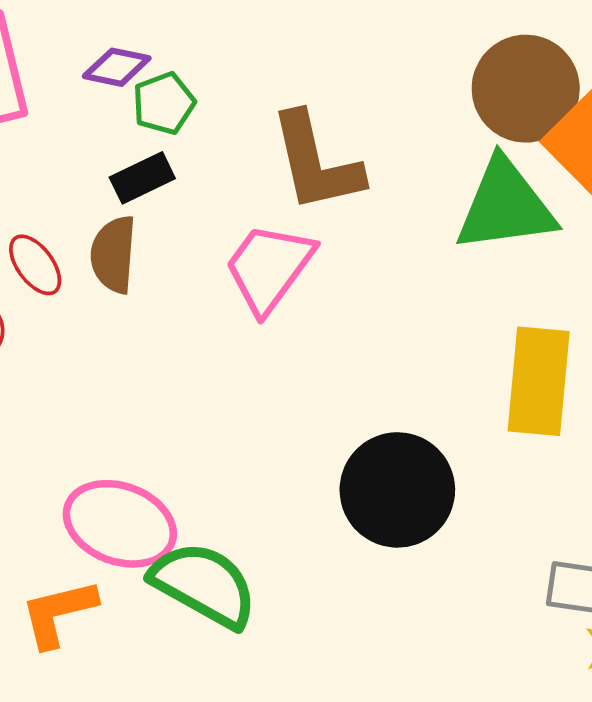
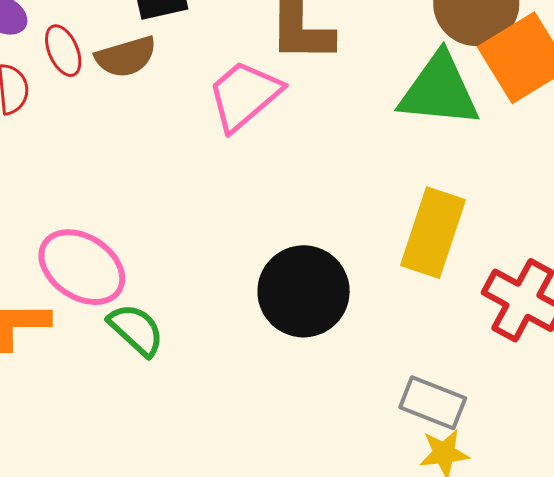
brown semicircle: (113, 254) -> (126, 57), turned -124
green semicircle: (204, 585) -> (136, 330), size x0.7

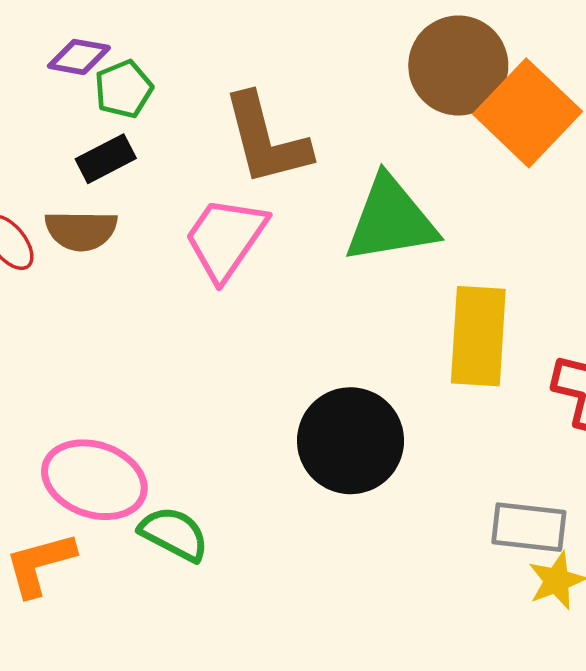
brown semicircle: (126, 57) -> (81, 230), turned 32
green triangle: (439, 90) -> (391, 220), moved

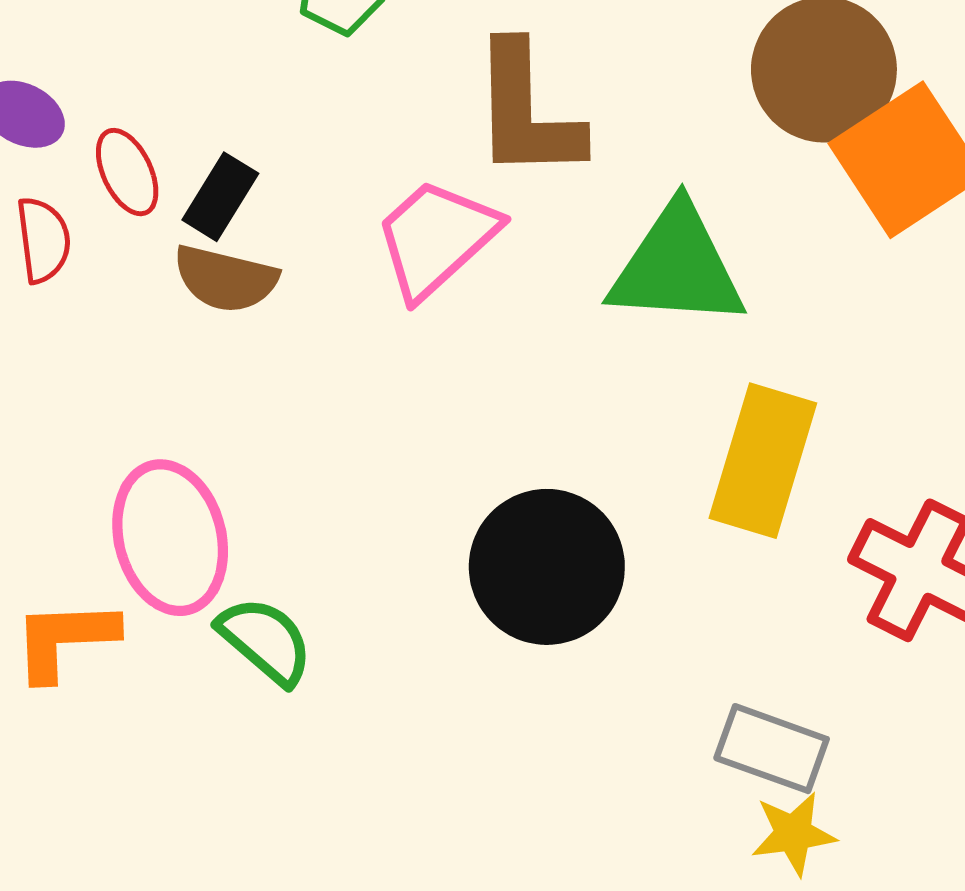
black rectangle: (106, 159) -> (220, 197), moved, turned -44
brown semicircle: (81, 230) -> (225, 279), moved
pink ellipse: (94, 480) -> (170, 538), turned 44

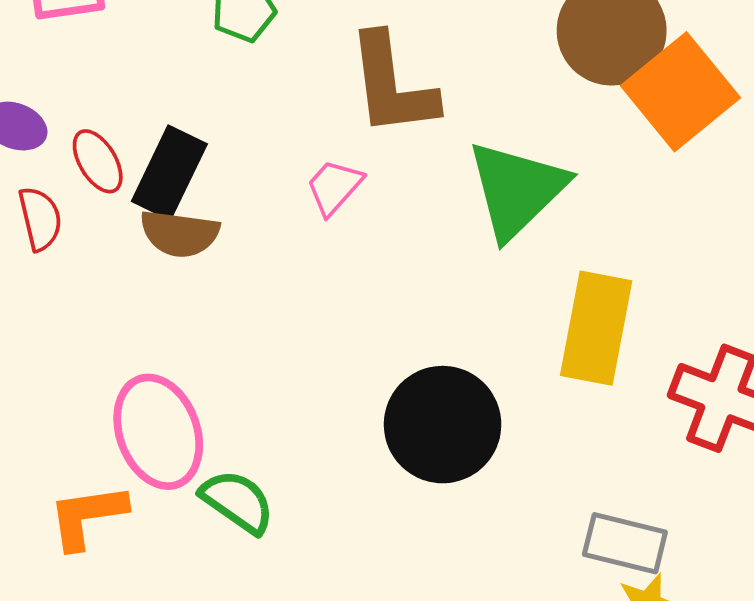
black rectangle: (220, 197) -> (169, 173), size x1.4
pink trapezoid: (436, 238) -> (334, 187), size x0.6
green triangle: (677, 267) -> (517, 190), turned -42

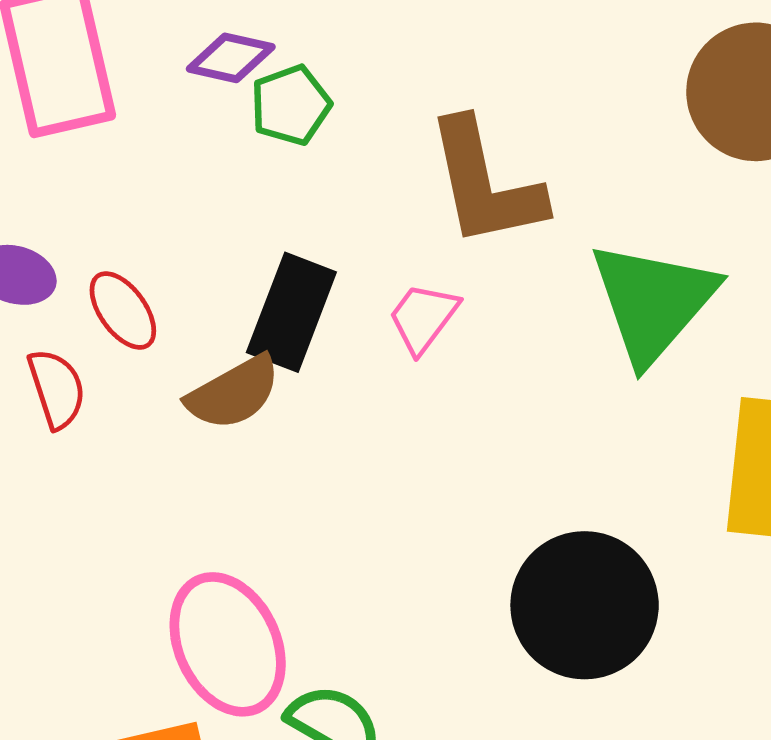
black rectangle: (169, 173) -> (291, 312), moved
brown semicircle: (180, 234) -> (234, 393), turned -32

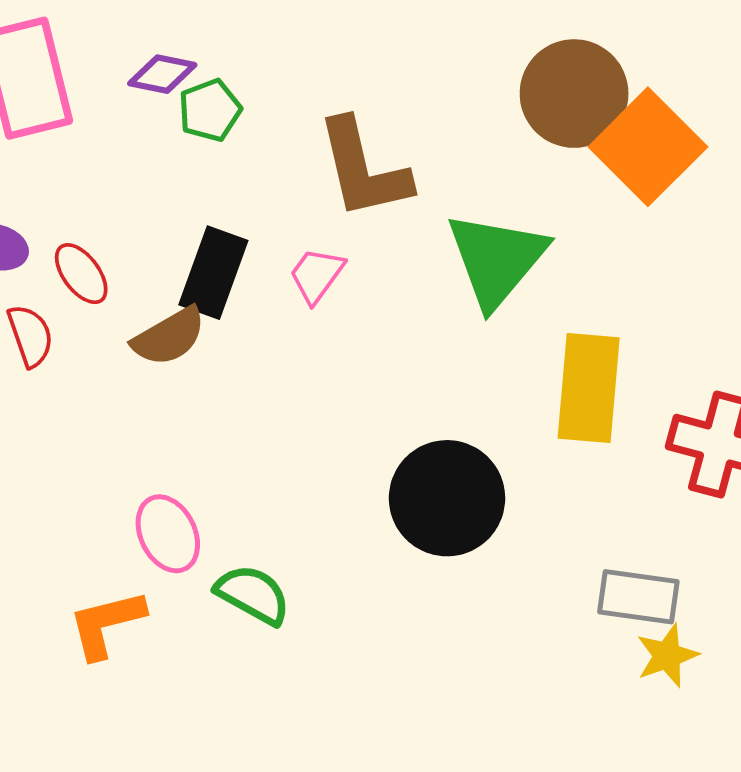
pink ellipse: (228, 644) -> (168, 534), size x0.7

